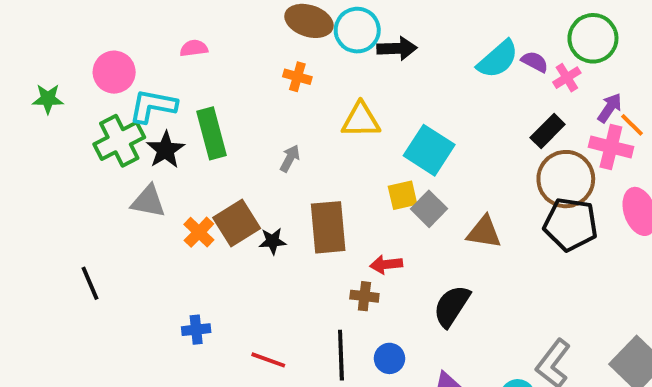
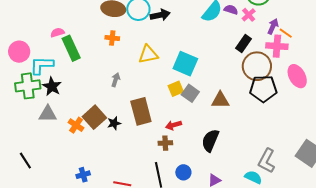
green rectangle: (211, 133) -> (71, 48), moved
green cross: (119, 141) -> (28, 86), turned 30

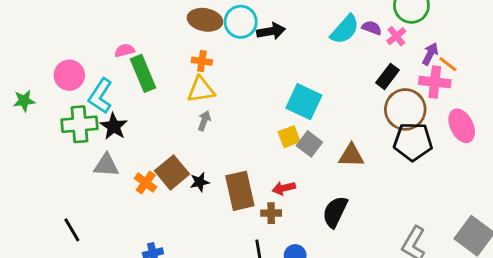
yellow triangle: (148, 54) -> (201, 90), moved
cyan L-shape: (42, 65) -> (100, 96), turned -60
brown rectangle: (141, 111) -> (240, 191), moved

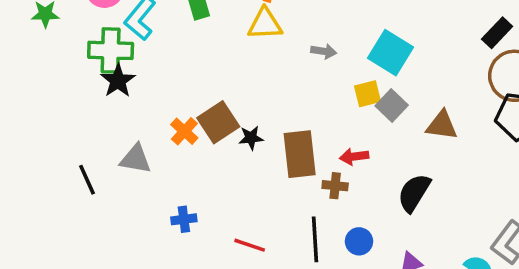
gray arrow: (204, 121) -> (324, 51), moved, turned 72
black star: (114, 126) -> (118, 81), moved
gray triangle: (106, 165) -> (136, 159), moved

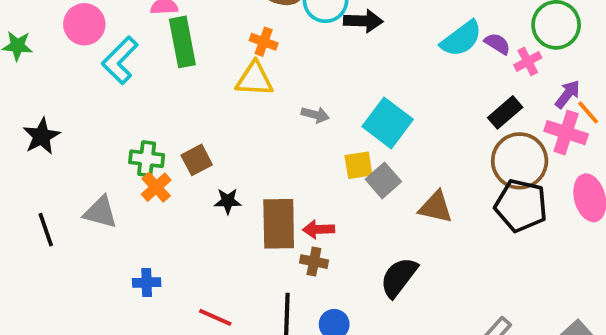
green cross: (111, 50) -> (147, 159), moved, size x0.7
black star: (118, 81) -> (41, 136), moved
brown square: (218, 122) -> (197, 160), moved, size x0.7
red arrow: (354, 157) -> (318, 229), moved

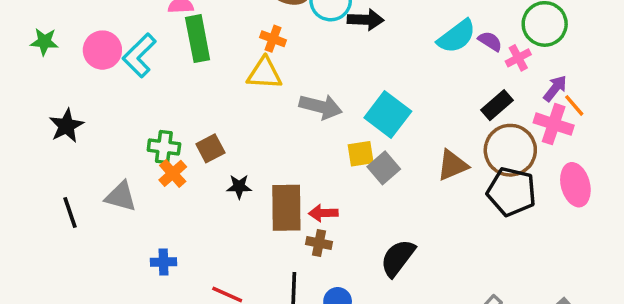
pink circle: (84, 24) -> (102, 50), moved
gray arrow: (315, 115) -> (321, 107), size x1.6
brown triangle: (436, 207) -> (452, 165), moved, turned -36

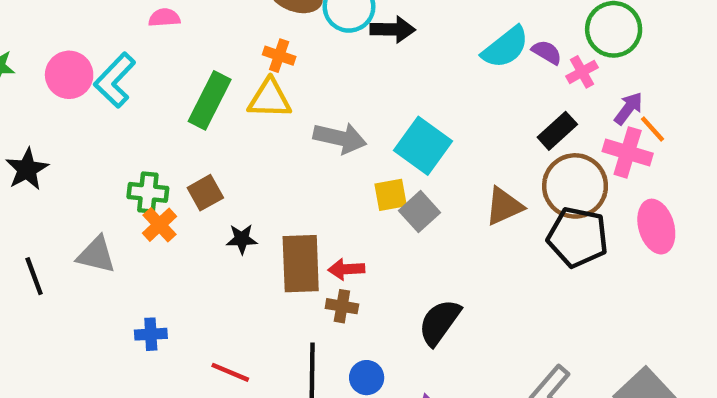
green rectangle: (198, 39) -> (210, 100), moved, turned 39

